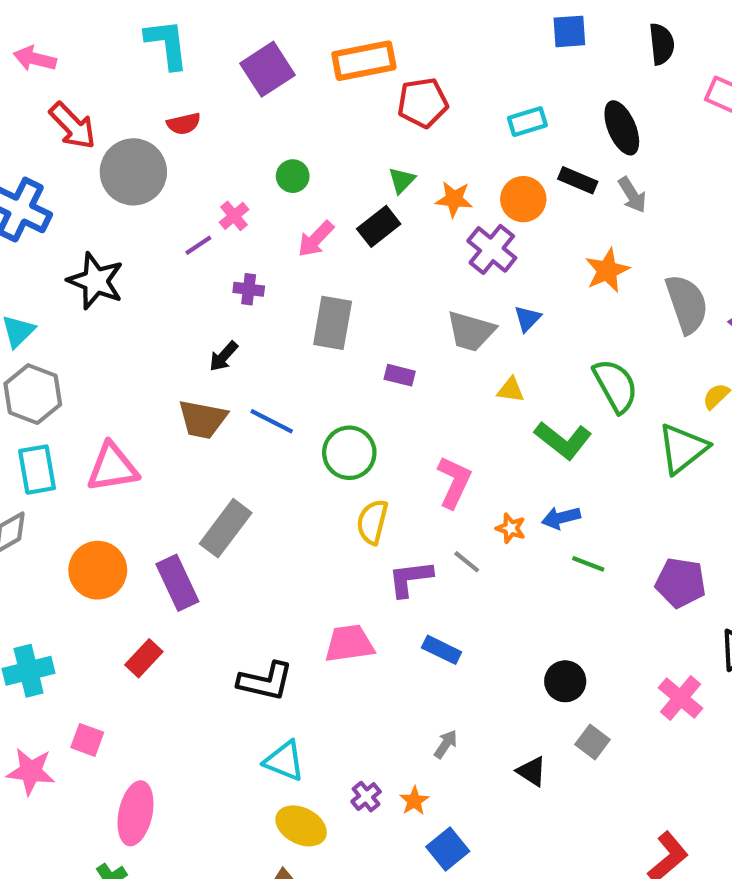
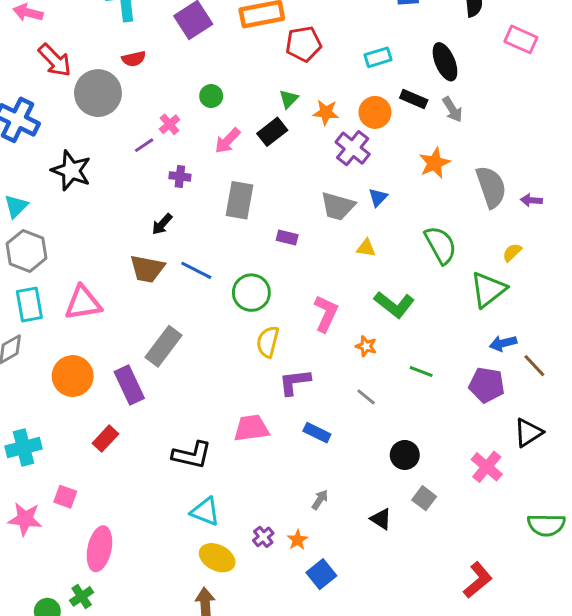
green L-shape: (563, 440) -> (394, 305), moved
blue arrow: (561, 518) -> (503, 343), moved
gray line: (467, 562) -> (366, 397), moved

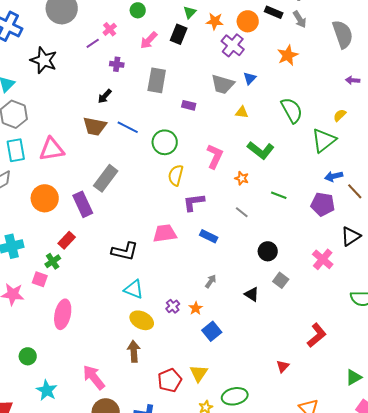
black rectangle: (272, 132) -> (179, 34), turned -30
gray semicircle: (491, 187) -> (343, 34), moved
green cross: (82, 596) -> (53, 261), moved

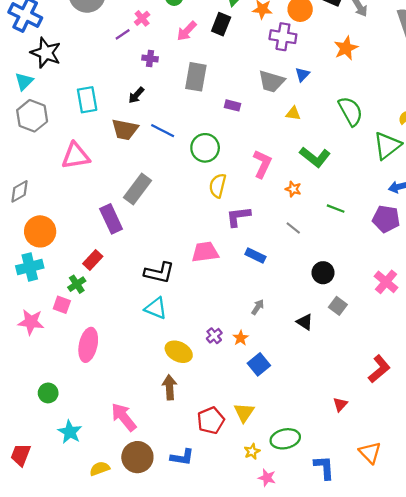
purple cross: (233, 45) -> (283, 37), turned -30
black star: (44, 60) -> (46, 53), moved
cyan rectangle: (16, 150) -> (87, 100), moved
orange circle: (45, 198) -> (40, 231), moved
cyan triangle: (134, 289) -> (156, 308), moved

